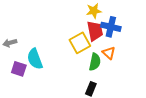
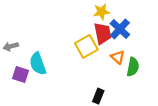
blue cross: (111, 27) -> (120, 29), turned 30
green semicircle: (95, 62) -> (133, 67), moved

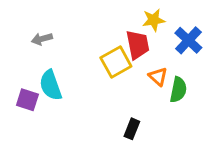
yellow star: (102, 12) -> (154, 20), moved
blue cross: (120, 29) -> (188, 40), moved
gray arrow: (11, 46) -> (42, 39), moved

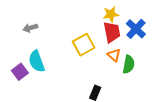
red trapezoid: (138, 45) -> (112, 32), moved
purple square: (27, 100) -> (20, 72), turned 35

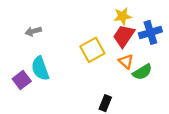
blue cross: (136, 29) -> (150, 32), turned 30
red trapezoid: (112, 32) -> (124, 36), turned -135
green semicircle: (129, 64) -> (142, 72), turned 48

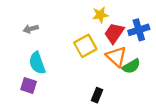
yellow star: (123, 16) -> (100, 15), moved
orange triangle: (126, 61) -> (116, 57), size x1.5
purple square: (22, 80) -> (29, 86), moved, turned -35

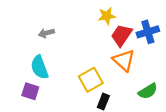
gray arrow: (31, 29) -> (46, 33), moved
yellow square: (85, 46) -> (91, 80), moved
green semicircle: (131, 66) -> (148, 91), moved

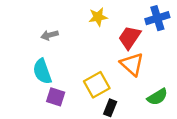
yellow star: (107, 16) -> (98, 17), moved
blue cross: (148, 32) -> (157, 18), moved
purple square: (30, 91) -> (56, 97), moved

